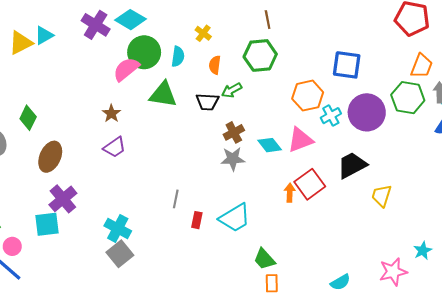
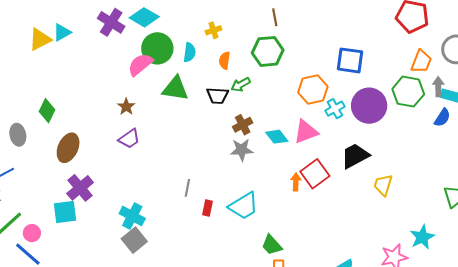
yellow cross: (203, 33) -> (214, 30), turned 35
cyan star: (423, 251) -> (422, 237), size x1.4

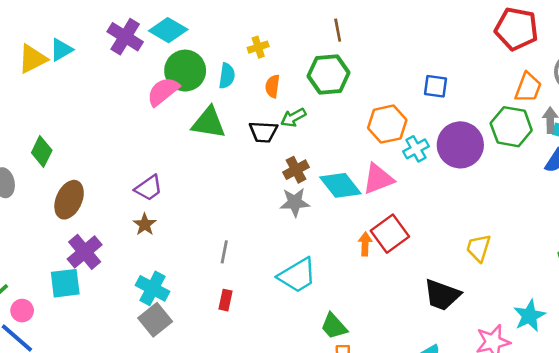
blue square: (350, 60) -> (436, 86), size x0.7
brown star: (126, 107) -> (145, 224), moved
cyan diamond: (277, 137) -> (340, 185), size x1.4
black trapezoid: (355, 156) -> (442, 295), moved, turned -132
red rectangle: (208, 208) -> (226, 300), moved

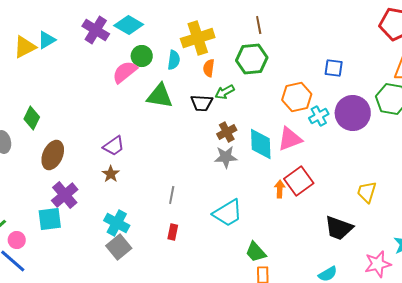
yellow cross: (258, 47) -> (198, 38), size x2.0
green circle: (185, 71) -> (142, 56), size x0.7
cyan diamond: (340, 185) -> (261, 144), turned 36

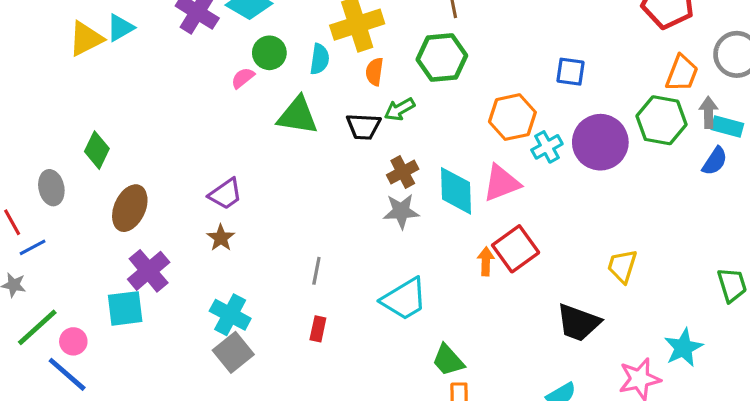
pink semicircle: (125, 72) -> (243, 78), size x0.6

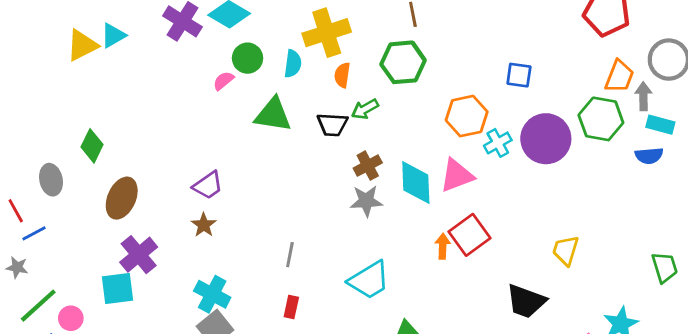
gray arrow: (709, 112) -> (643, 96), moved
blue semicircle: (715, 161) -> (649, 156), turned 52

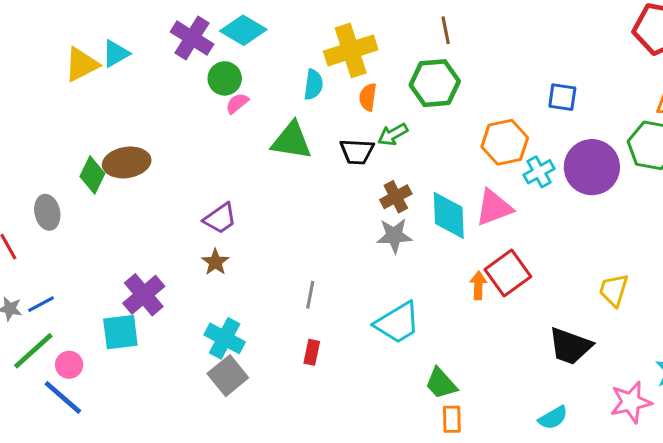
green circle: (248, 58) -> (225, 78), moved
brown ellipse: (122, 198) -> (127, 162), moved, turned 57
blue line: (34, 233) -> (41, 304), moved

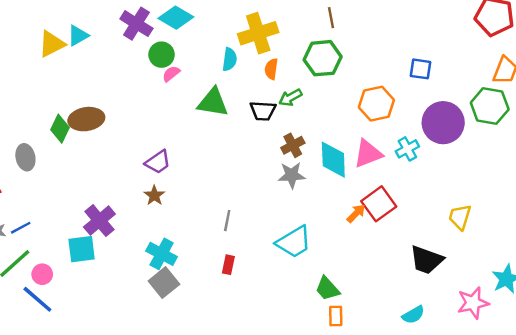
cyan cross: (539, 172) -> (407, 149), moved
orange arrow: (478, 285) -> (356, 213), turned 42

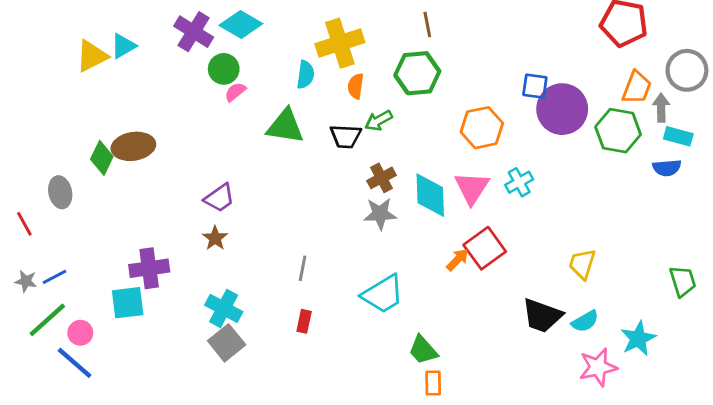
purple circle: (443, 123) -> (562, 109), moved
pink triangle: (368, 154) -> (472, 188), turned -36
purple cross: (99, 221) -> (149, 268), turned 32
cyan semicircle: (413, 315) -> (585, 321), moved

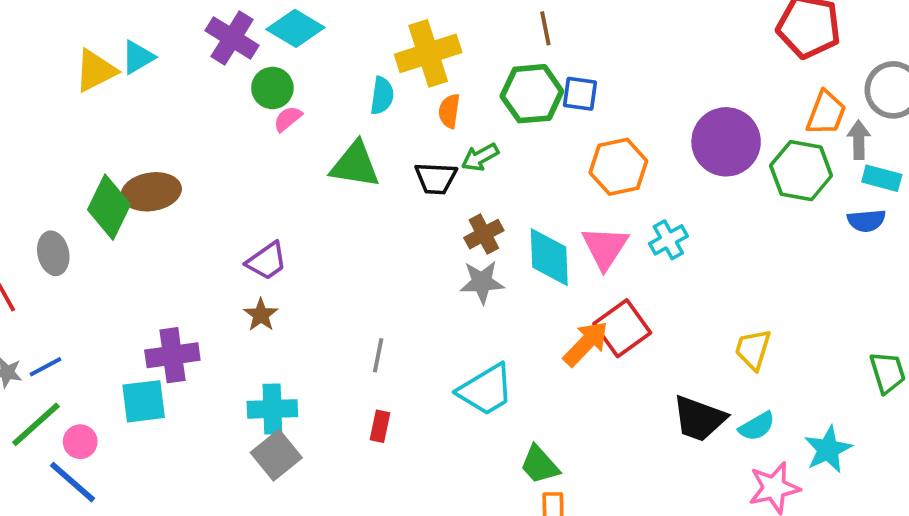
blue square: (535, 86) -> (580, 94), moved
green diamond: (102, 158) -> (109, 207), size x1.4
orange arrow: (457, 260) -> (586, 344), size x1.5
cyan cross: (224, 308) -> (272, 409), turned -30

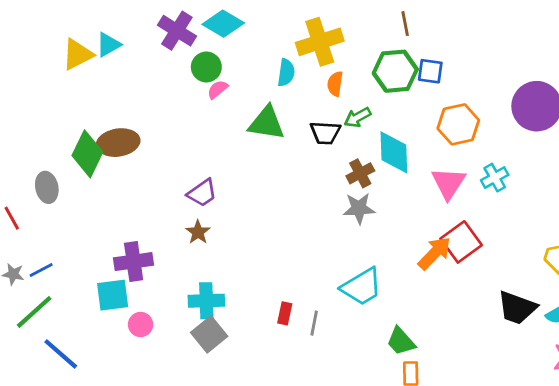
cyan diamond: (549, 257) -> (394, 152), moved
gray line: (378, 355) -> (314, 323), moved
pink circle: (80, 442) -> (141, 325), moved

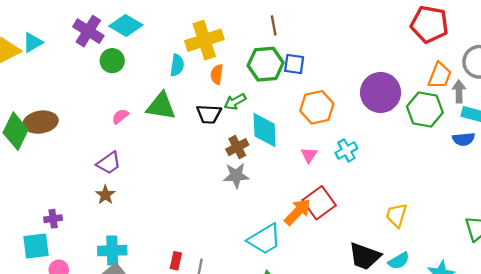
pink semicircle: (218, 89) -> (120, 116), moved
pink triangle: (448, 183) -> (309, 155), size x0.6
purple cross: (134, 262) -> (53, 219), size x0.6
cyan trapezoid: (362, 287) -> (265, 239), moved

